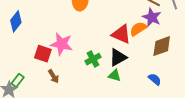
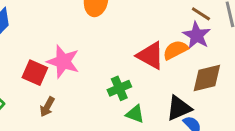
black triangle: (118, 57) -> (179, 108), moved
green cross: (93, 59) -> (119, 88), moved
brown arrow: (54, 76) -> (47, 107), turned 56

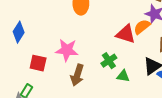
red square: (35, 73) -> (38, 63), moved
brown arrow: (47, 107) -> (77, 75), moved, size x1.5

